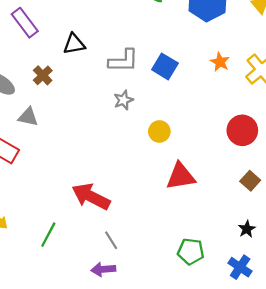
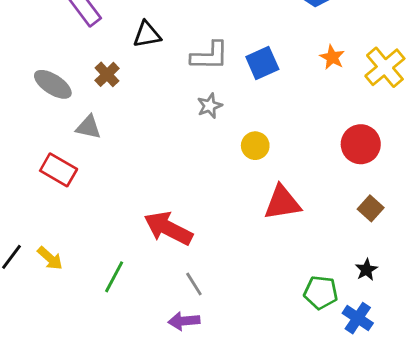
blue square: (165, 66) -> (262, 63), turned 35
green pentagon: (191, 251) -> (321, 292), moved

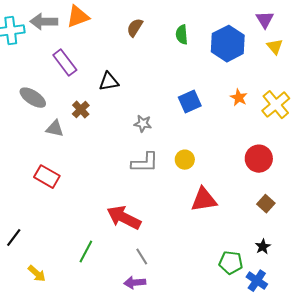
gray L-shape: (210, 56) -> (145, 163), moved
gray ellipse: (53, 84) -> (33, 98), moved
gray star: (210, 106) -> (143, 124), moved, turned 30
gray triangle: (88, 127) -> (55, 129), moved
yellow arrow: (50, 258) -> (37, 274), moved

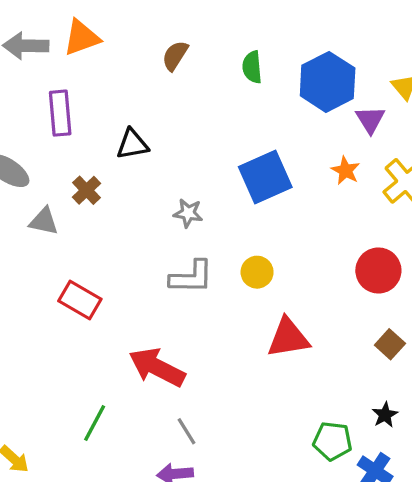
purple triangle: (265, 20) -> (370, 120), moved
purple rectangle: (65, 63) -> (60, 113), turned 32
blue square: (190, 102) -> (265, 177), size x1.4
red rectangle: (47, 177) -> (80, 300), moved

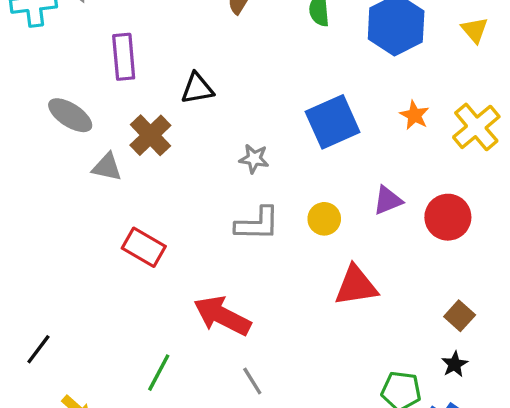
purple triangle: (370, 120) -> (388, 200), moved, turned 40
brown cross: (86, 190) -> (150, 135), size x1.4
brown square: (390, 344) -> (460, 316), moved

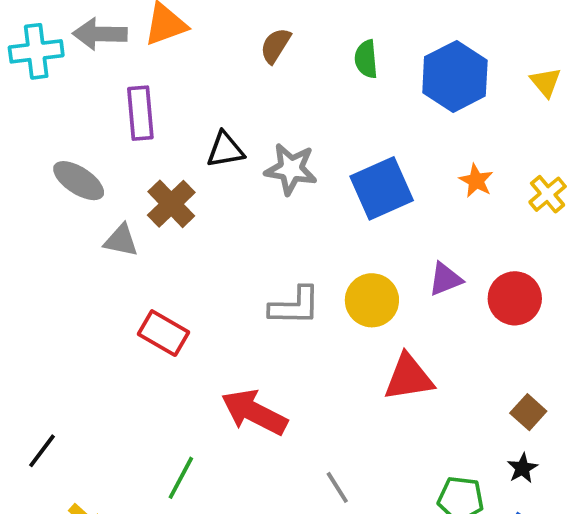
yellow cross: (476, 127) -> (548, 194), size x0.7
gray star: (254, 159) -> (291, 169), moved, size x1.5
yellow circle: (324, 219) -> (372, 300), size x1.4
gray line: (252, 381) -> (337, 487), moved

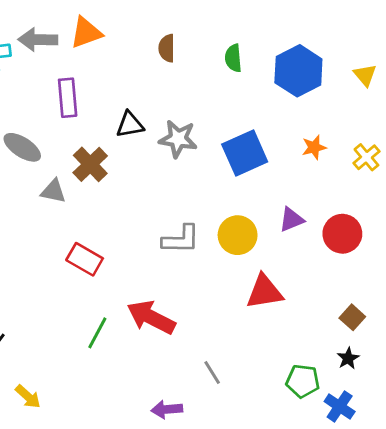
brown semicircle: (275, 46) -> (167, 48), turned -32
orange star: (476, 181) -> (314, 147), turned 30
green line: (181, 478) -> (97, 333), moved

